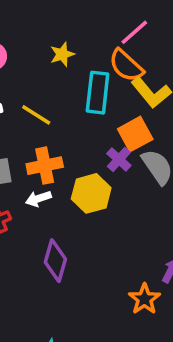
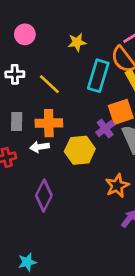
orange star: (144, 299) -> (117, 186), moved

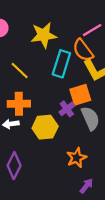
yellow star: (77, 42) -> (44, 35), size x1.6

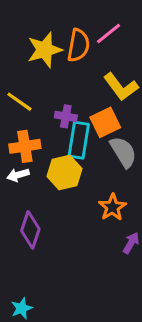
orange semicircle: (83, 50) -> (78, 45), moved, turned -125
cyan rectangle: (61, 64) -> (79, 140), moved
purple cross: (67, 109) -> (66, 116), moved, turned -35

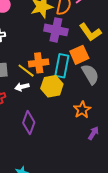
yellow line: (19, 102) -> (26, 71), moved
purple cross: (66, 116) -> (56, 30), moved, size x1.6
orange cross: (25, 146) -> (39, 63), moved

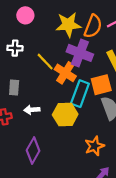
orange cross: (39, 63) -> (65, 73), moved, turned 30
yellow line: (26, 71) -> (45, 62), moved

